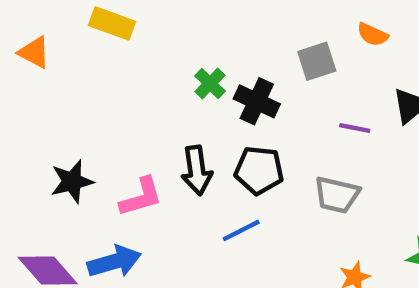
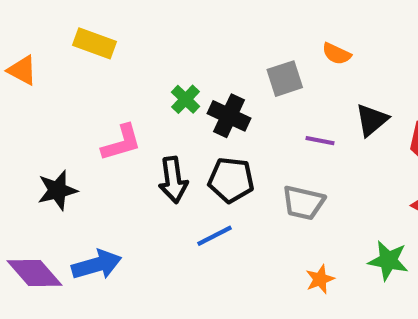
pink L-shape: (141, 197) -> (121, 143), moved

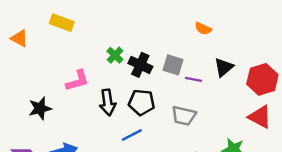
gray square: (285, 79) -> (173, 65), moved, turned 35

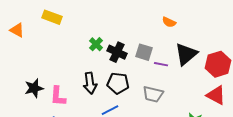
black triangle: (224, 67) -> (186, 54), size x1.4
pink L-shape: (77, 81) -> (58, 96), moved, turned 110

